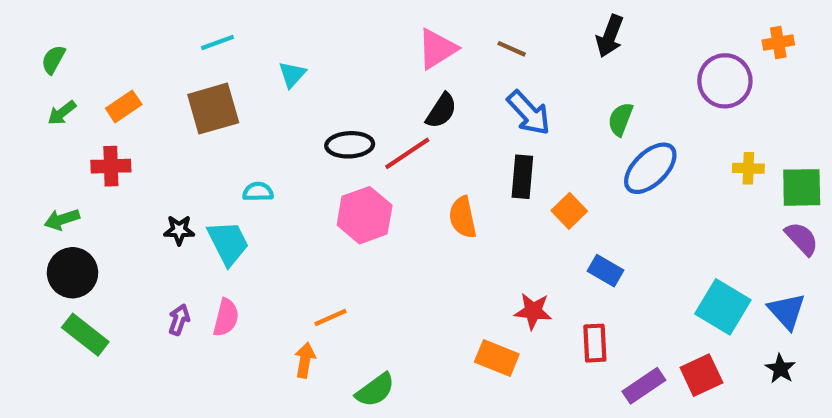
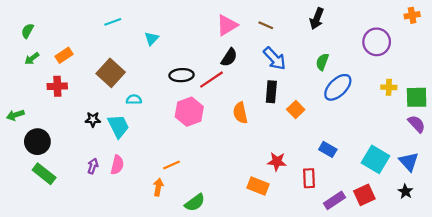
orange cross: (778, 42) -> (412, 15), moved
brown square: (213, 109) -> (111, 73), moved, turned -32
green arrow: (62, 219) -> (15, 115), moved
blue rectangle: (606, 271) -> (328, 149), moved

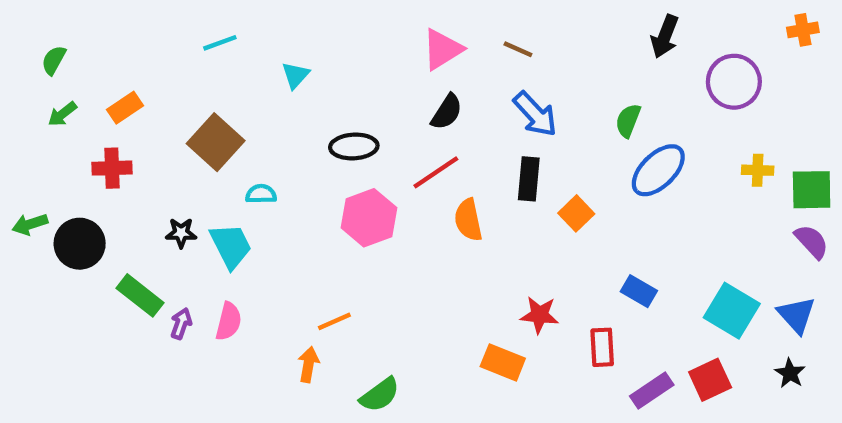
black arrow: (317, 19) -> (665, 36), moved
red line: (211, 80) -> (436, 172), moved
black circle: (37, 142) -> (80, 244), moved
green rectangle: (44, 174) -> (140, 295), moved

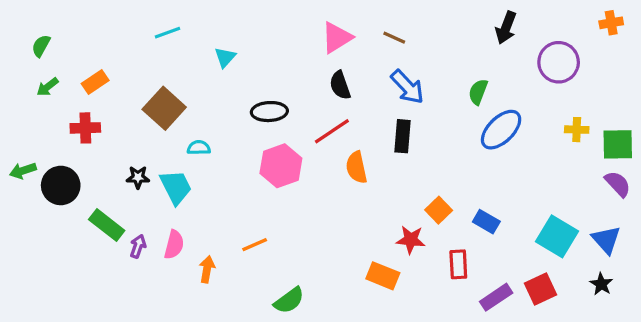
black semicircle: (447, 112) -> (340, 85), turned 128
orange square: (576, 213) -> (439, 210), moved
orange arrow: (308, 365) -> (207, 269), moved

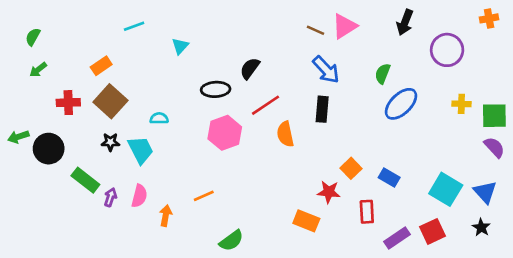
pink triangle: (337, 38) -> (344, 26), moved
orange rectangle: (95, 82) -> (101, 66), moved
black semicircle: (340, 85) -> (250, 68), moved, turned 55
brown square: (164, 108) -> (110, 101), moved

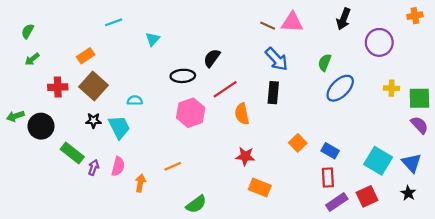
pink triangle: (344, 26) -> (292, 22), turned 35
red star: (329, 192) -> (245, 156), moved
red rectangle: (367, 212) -> (328, 177), moved

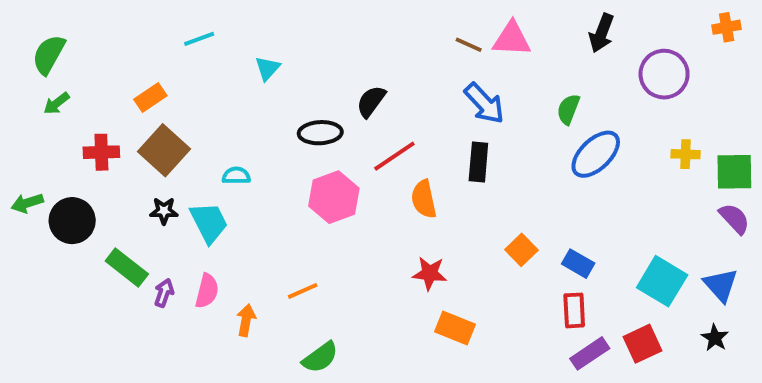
green semicircle: (28, 31) -> (49, 55), size x1.5
green semicircle: (196, 204) -> (320, 357), moved

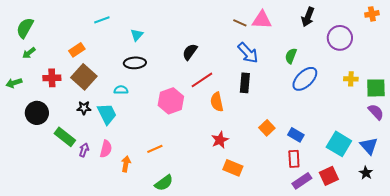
black ellipse: (320, 133) -> (135, 63), moved
green arrow: (27, 203) -> (14, 83), moved
red star: (430, 273) -> (220, 140), turned -30

